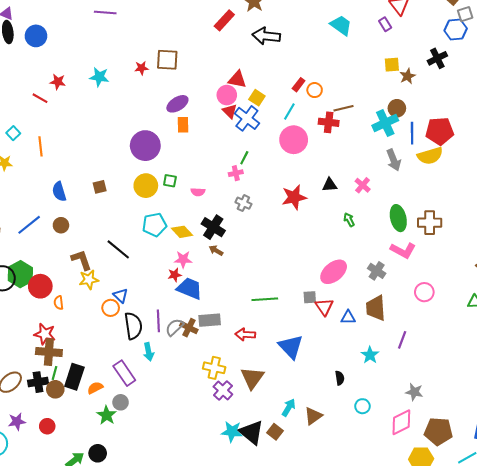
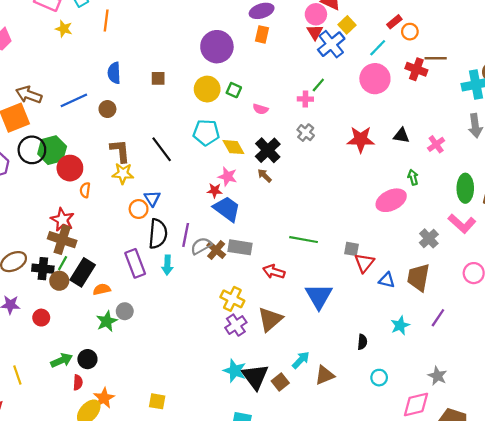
pink ellipse: (334, 272) -> (391, 200), moved
purple rectangle: (124, 373) -> (135, 263), moved

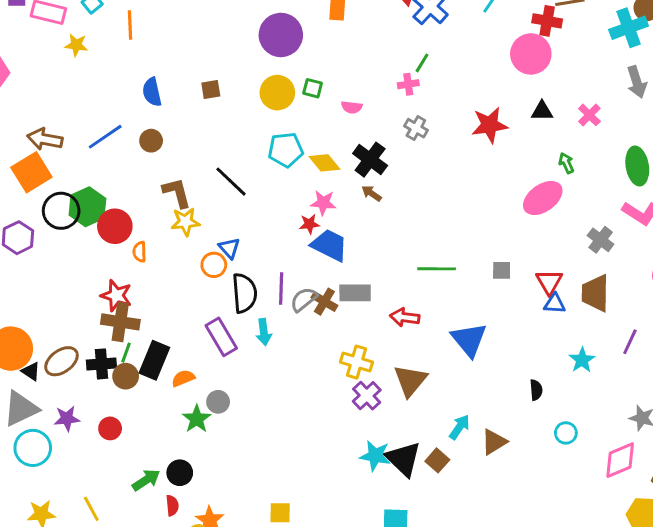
pink circle: (375, 79) -> (531, 54), moved
red triangle: (364, 263) -> (549, 282), moved

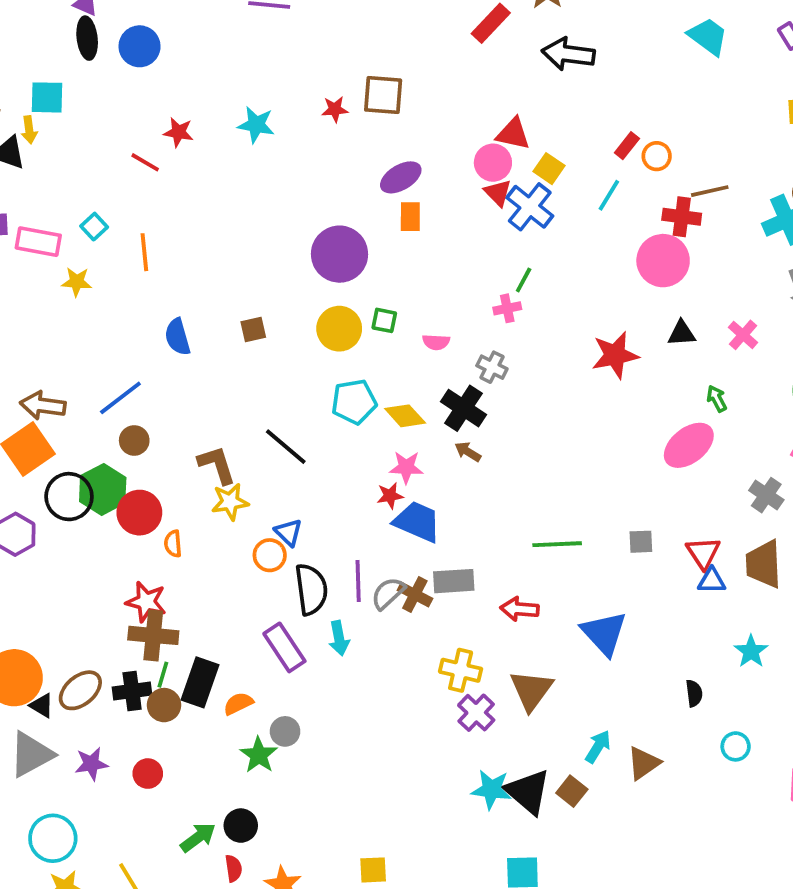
gray cross: (416, 128) -> (492, 367), moved
brown circle: (151, 141) -> (134, 440), moved
cyan circle: (33, 448) -> (53, 838), moved

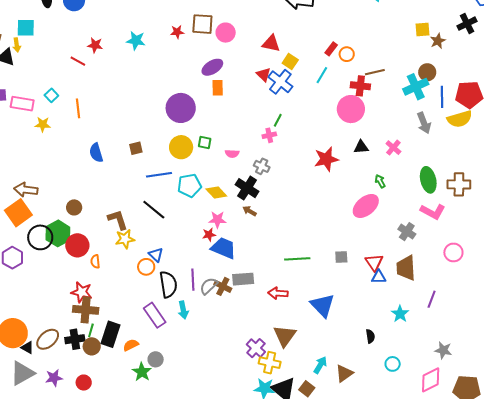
pink circle: (493, 163) -> (226, 33), moved
blue line: (120, 398) -> (159, 175), moved, turned 30
yellow cross: (461, 670) -> (270, 363), moved

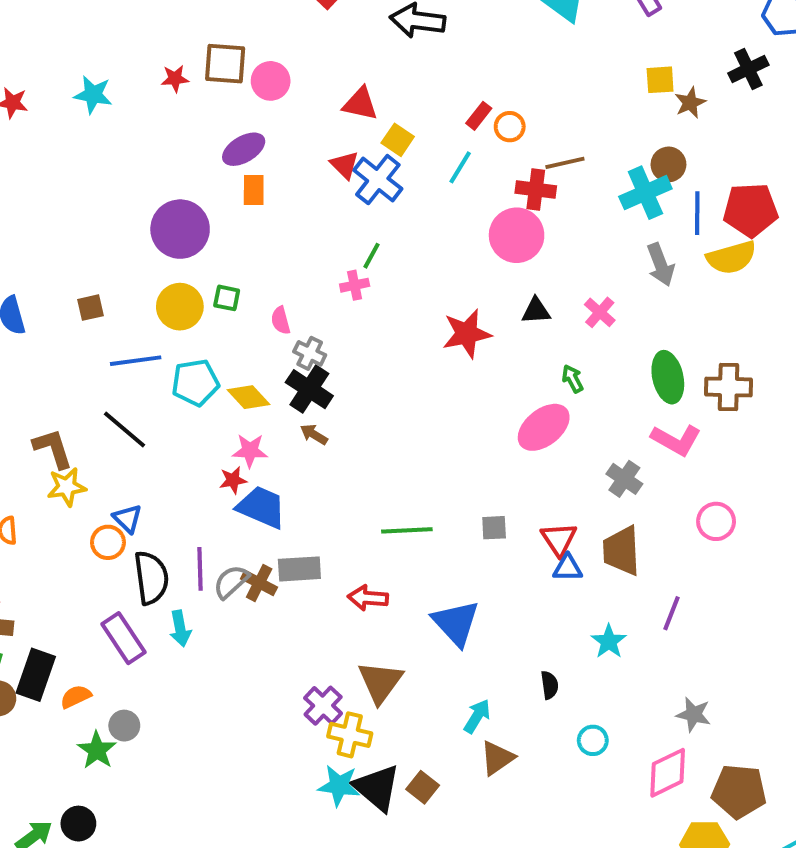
pink semicircle: (232, 154) -> (281, 320), turned 72
gray cross: (262, 166) -> (310, 353), moved
cyan arrow: (320, 365) -> (477, 716), moved

